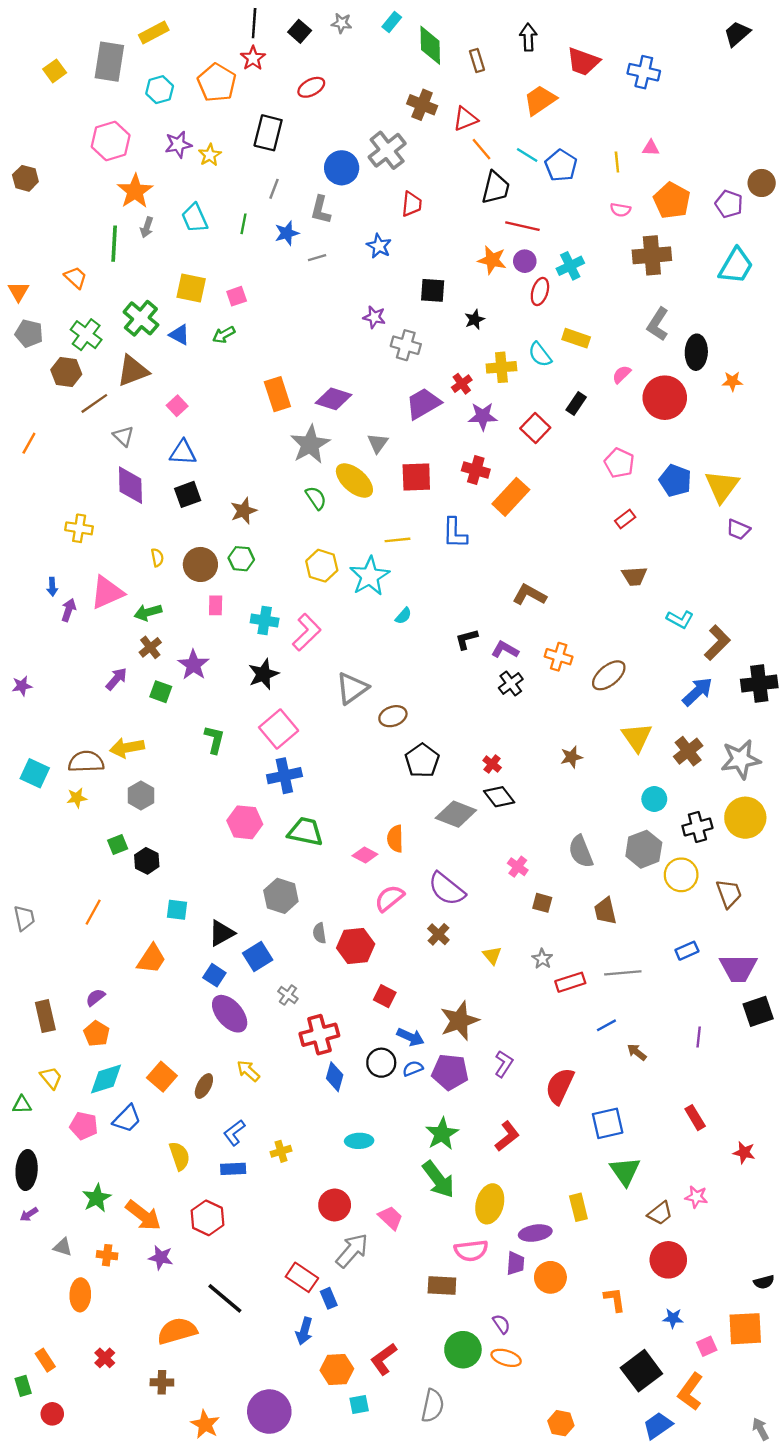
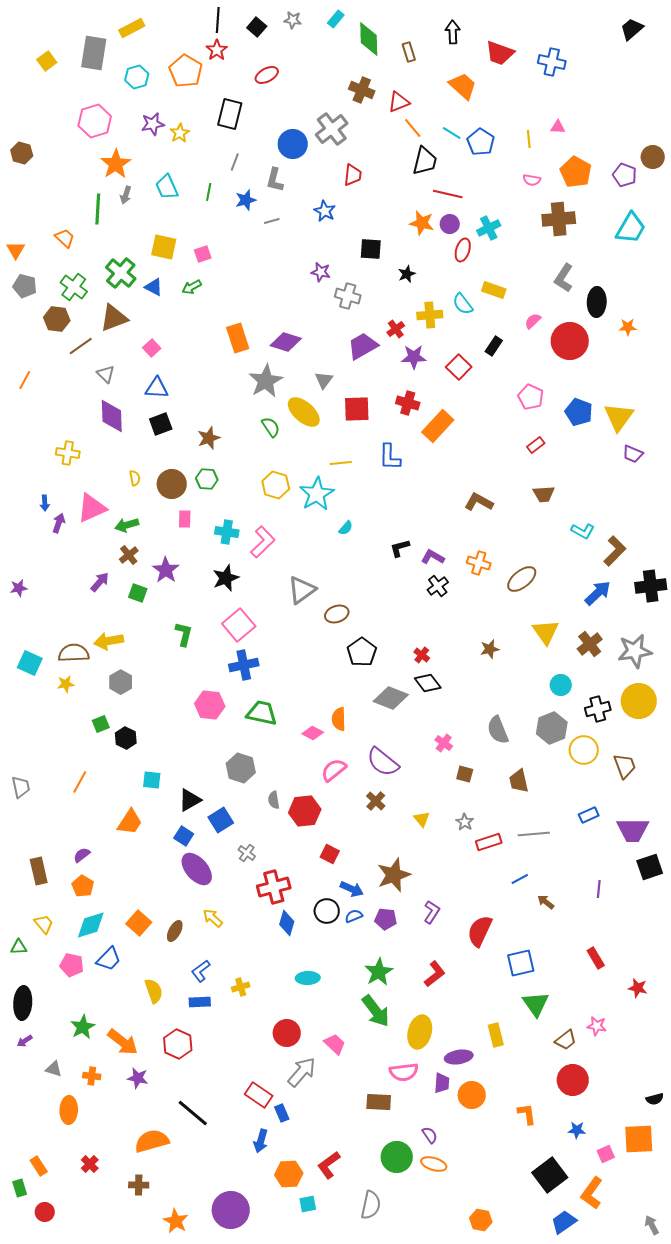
orange trapezoid: (540, 100) -> (463, 86), turned 76
brown L-shape: (529, 595) -> (479, 502), moved
purple pentagon: (450, 1072) -> (386, 919), size x0.7

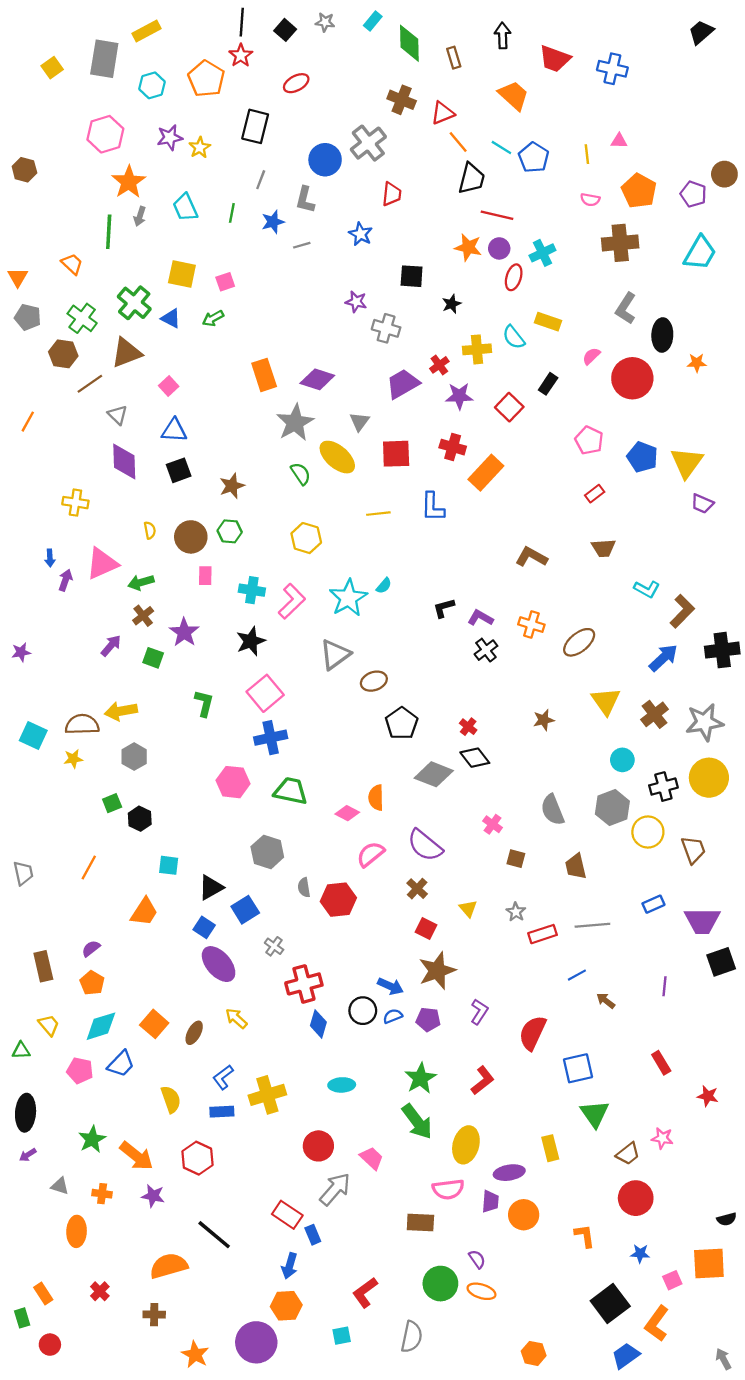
cyan star: (317, 494) -> (348, 598), moved
red square: (330, 854) -> (426, 929), moved
yellow cross: (241, 987) -> (267, 1095), size x1.8
orange hexagon: (289, 1174) -> (286, 1306), moved

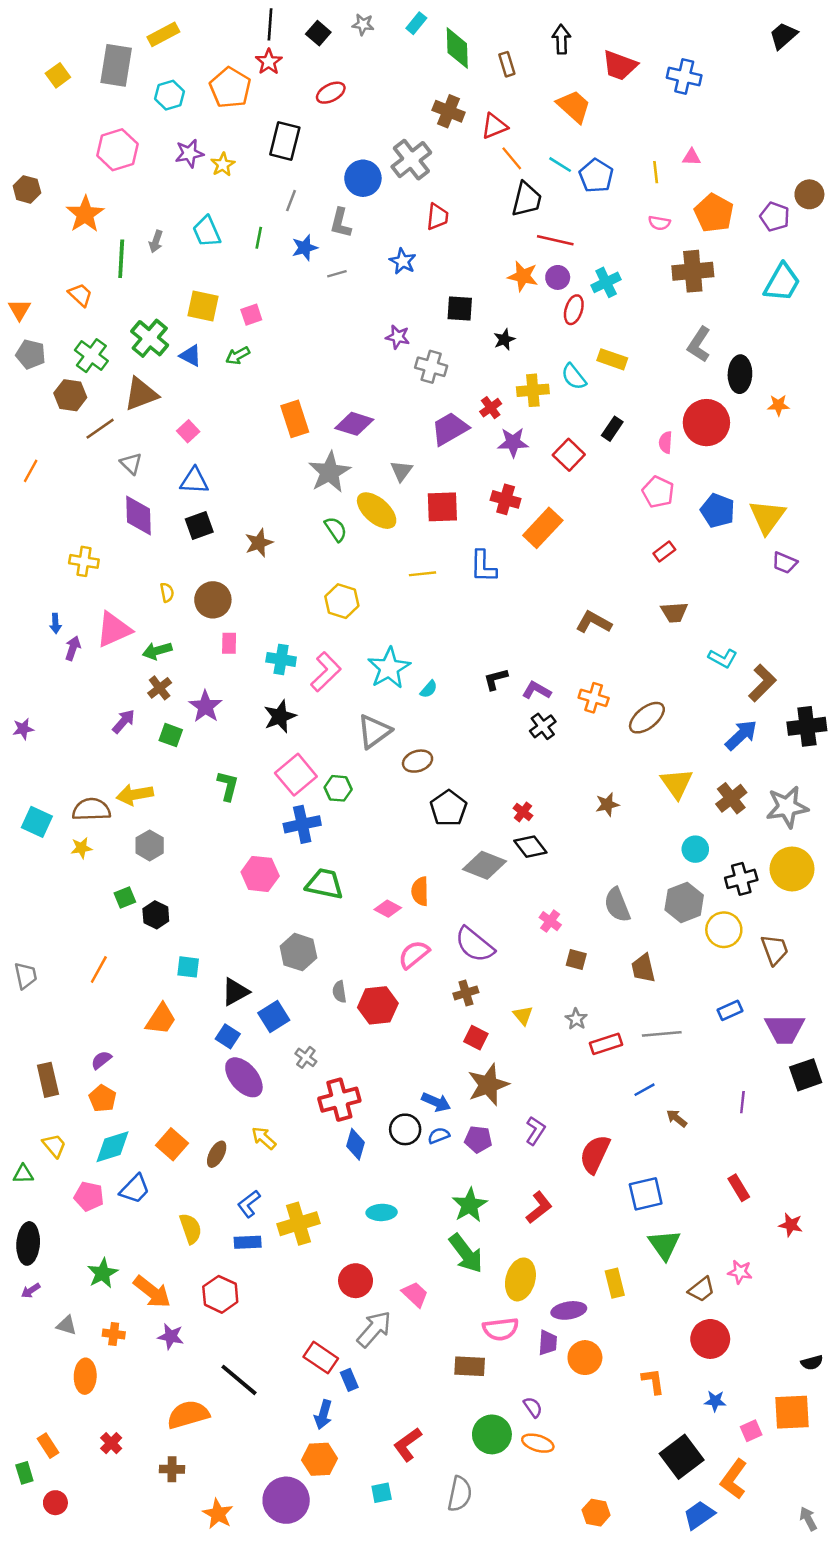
orange star: (129, 182) -> (85, 214), moved
pink semicircle: (591, 356) -> (666, 442), moved, turned -42
green hexagon: (230, 531) -> (338, 788), moved
cyan semicircle: (384, 586) -> (429, 689), moved
brown cross: (417, 889) -> (466, 993), turned 30

